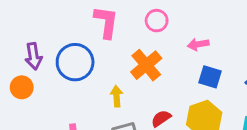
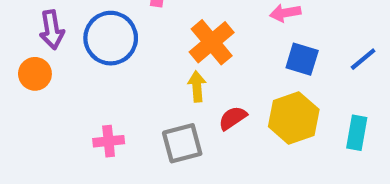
yellow arrow: (117, 96) -> (197, 86), moved

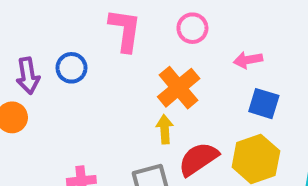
blue circle: (111, 38) -> (71, 68), moved, size x0.6
red semicircle: (233, 118) -> (198, 159), size x1.5

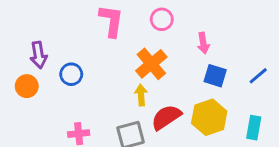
pink arrow: (248, 60) -> (203, 43), turned -90
blue circle: (71, 68) -> (71, 74), moved

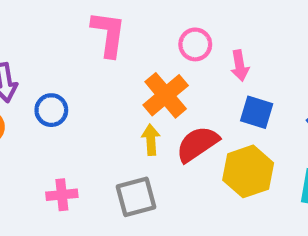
pink circle: (162, 19) -> (195, 44), moved
red semicircle: (166, 117) -> (197, 144), moved

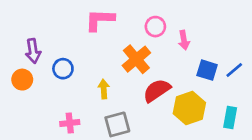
pink L-shape: (108, 34) -> (100, 20), turned -96
blue square: (257, 112) -> (207, 70), moved
yellow arrow: (151, 140) -> (104, 89), moved

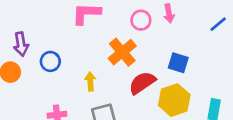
pink arrow: (184, 40) -> (169, 13), moved
blue square: (207, 70) -> (178, 63), moved
blue line: (234, 70) -> (218, 24), moved

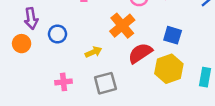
yellow arrow: (90, 81) -> (93, 52), turned 70

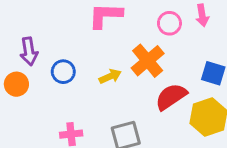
yellow arrow: (93, 52) -> (110, 76), moved

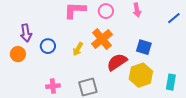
pink circle: (169, 23) -> (106, 11), moved
yellow arrow: (110, 76) -> (78, 49), turned 144

